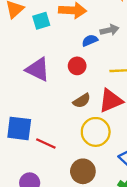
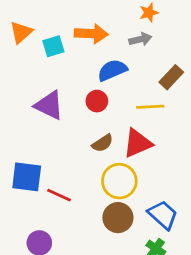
gray arrow: (110, 30) -> (140, 39), moved
blue semicircle: (90, 40) -> (112, 70), size x1.5
brown circle: (83, 171) -> (118, 218), moved

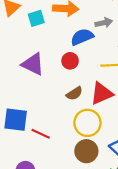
gray arrow: (140, 39) -> (104, 23), moved

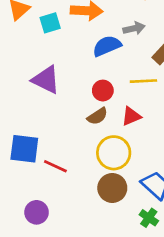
red circle: (70, 61) -> (103, 91), moved
red triangle: (102, 93) -> (131, 116), size x0.7

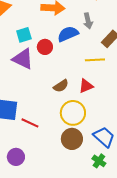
cyan square: (50, 23) -> (24, 35), moved
gray arrow: (134, 28) -> (88, 21), turned 91
red circle: (103, 91) -> (45, 47), moved

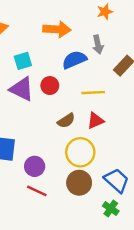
red circle: (45, 47) -> (50, 86), moved
yellow line: (95, 60) -> (93, 93), moved
red line: (30, 123) -> (37, 191), moved
purple circle: (16, 157) -> (35, 166), moved

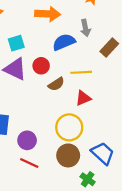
brown semicircle: (66, 121) -> (56, 84), moved
green cross: (111, 209) -> (88, 179), moved

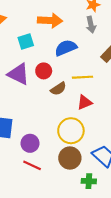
gray arrow: (85, 28) -> (91, 25), moved
cyan square: (16, 43) -> (26, 42), moved
green cross: (88, 179) -> (89, 181), turned -32

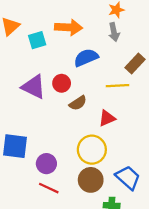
cyan square: (26, 42) -> (37, 40), moved
yellow line: (82, 77) -> (117, 86), moved

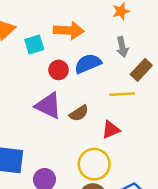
gray arrow: (114, 32) -> (122, 47), moved
red circle: (62, 83) -> (59, 70), moved
purple triangle: (34, 87) -> (48, 106), moved

